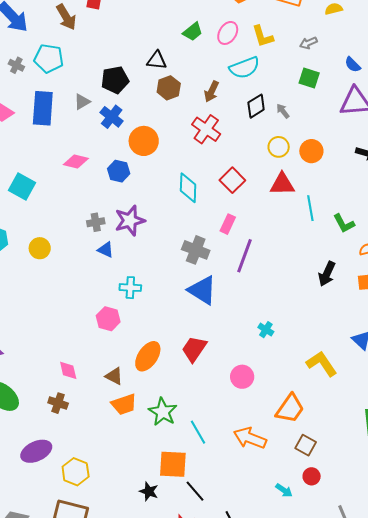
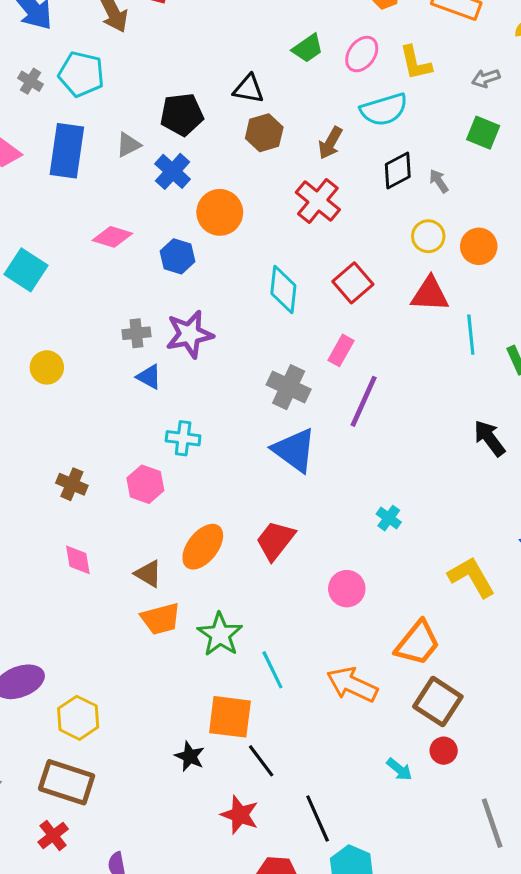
black arrow: (327, 274) -> (489, 438), turned 115
brown cross: (58, 403) -> (72, 484), moved
brown square: (306, 445) -> (438, 702), size x1.4

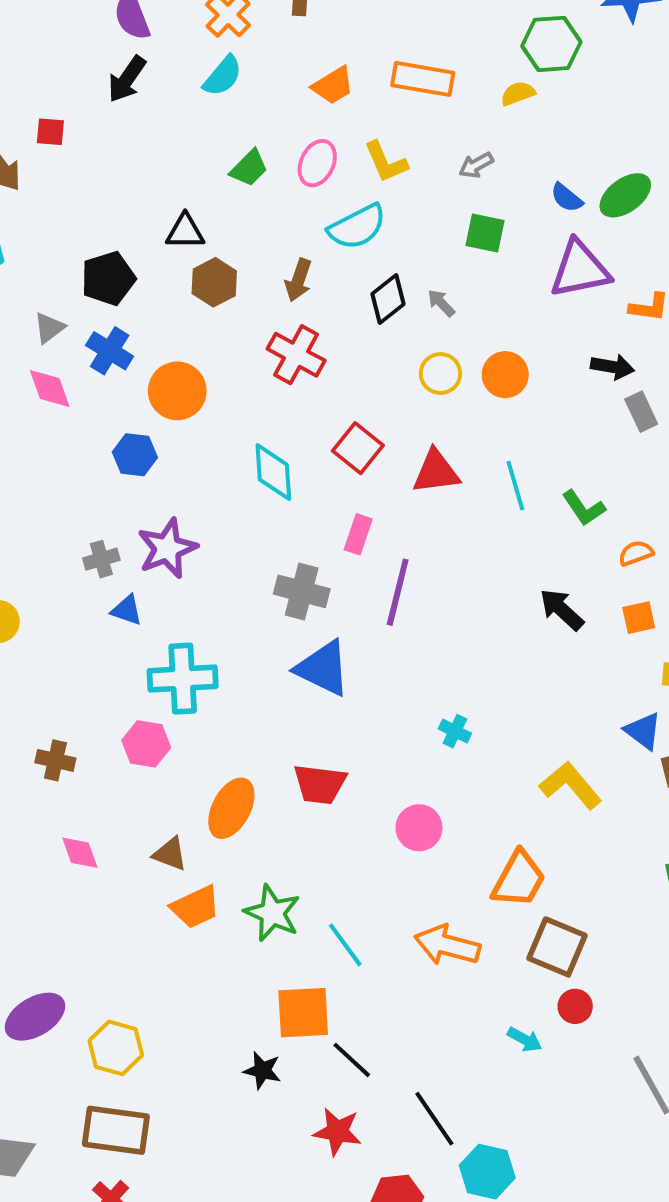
pink diamond: (112, 237) -> (50, 388), moved, turned 63
red triangle: (430, 294) -> (436, 472), moved
cyan cross: (183, 438) -> (183, 679), size x1.6
red trapezoid: (275, 540) -> (320, 784), turned -111

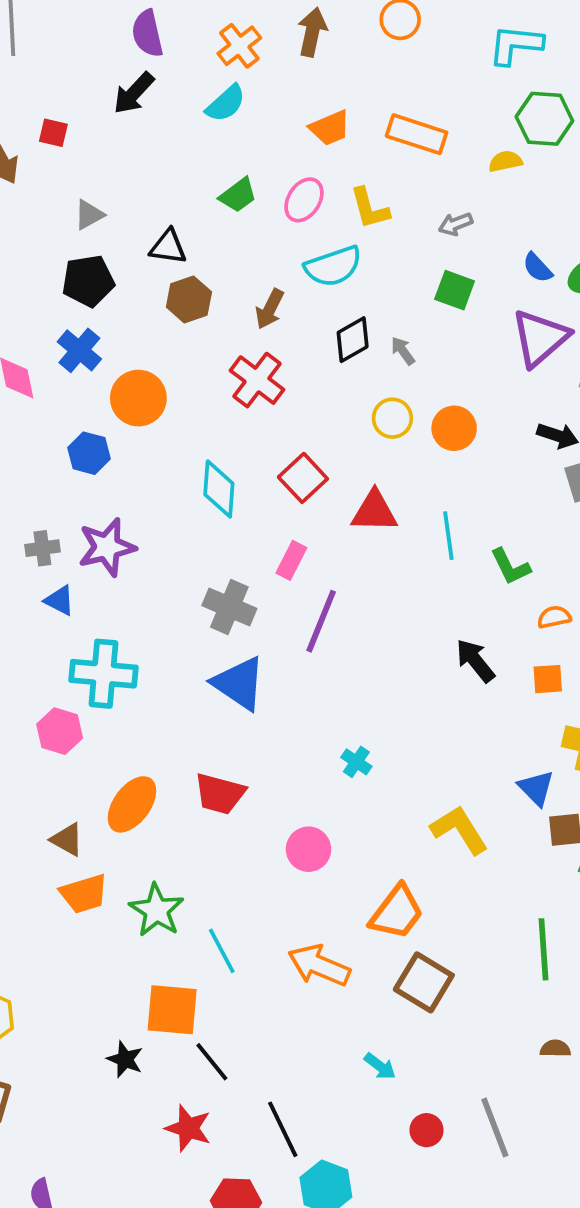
purple triangle: (580, 269) -> (540, 338), turned -38
gray triangle: (49, 328) -> (89, 215), moved
red circle: (575, 1006) -> (426, 1130), moved

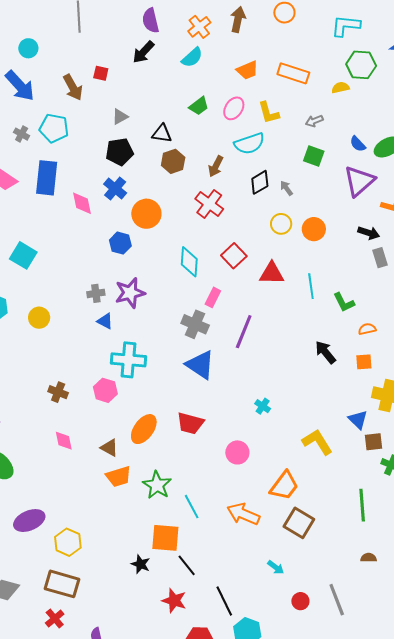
pink rectangle: (291, 560) -> (213, 297), moved

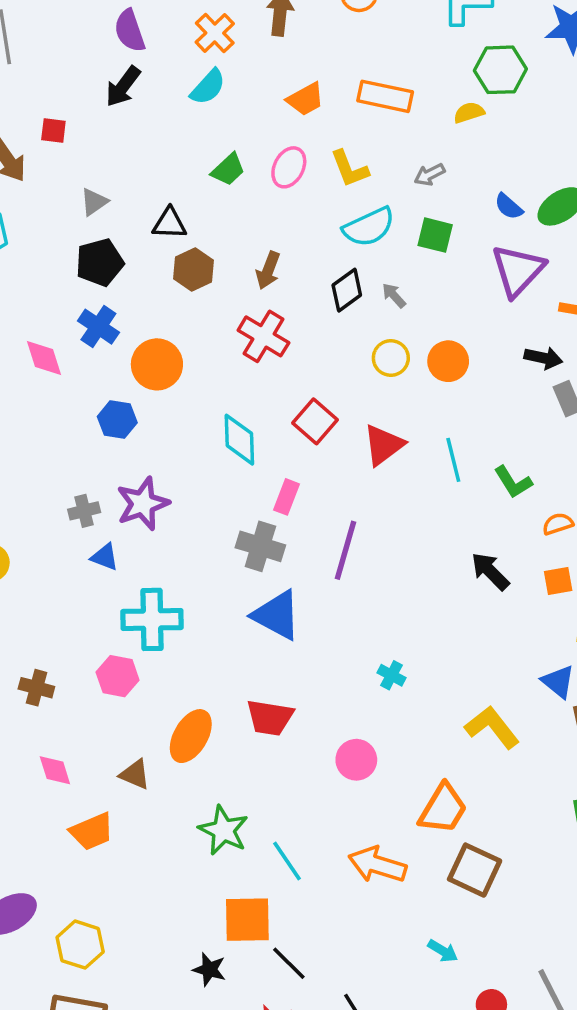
cyan semicircle: (249, 144) -> (369, 227), moved
red triangle: (272, 273) -> (383, 445), turned -32
orange trapezoid: (118, 476) -> (92, 831), moved

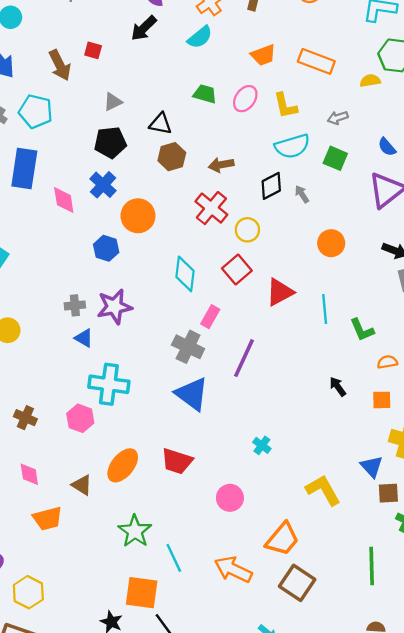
green trapezoid: (228, 169) -> (205, 94), turned -130
brown arrow: (268, 270) -> (221, 165), turned 50
yellow circle: (391, 358) -> (247, 230), moved
black arrow: (490, 571) -> (338, 387), size x0.7

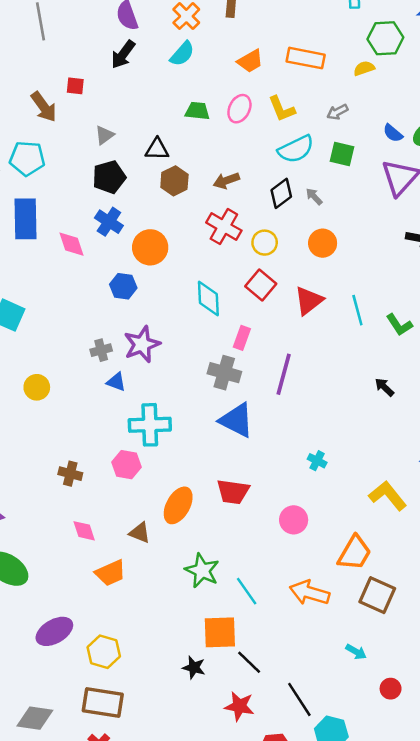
orange circle: (331, 243) -> (323, 243), moved

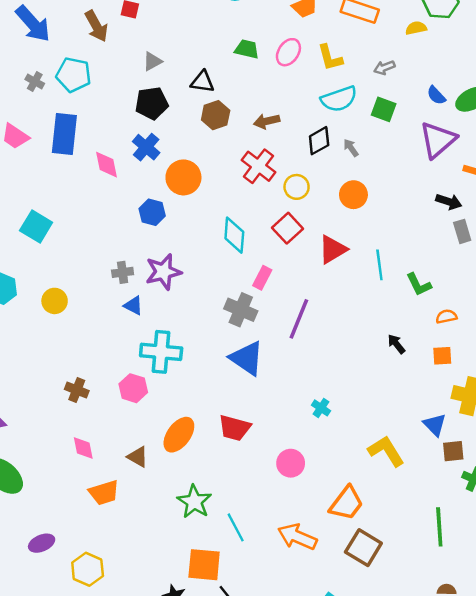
purple ellipse: (54, 631) -> (42, 543), size x0.7

